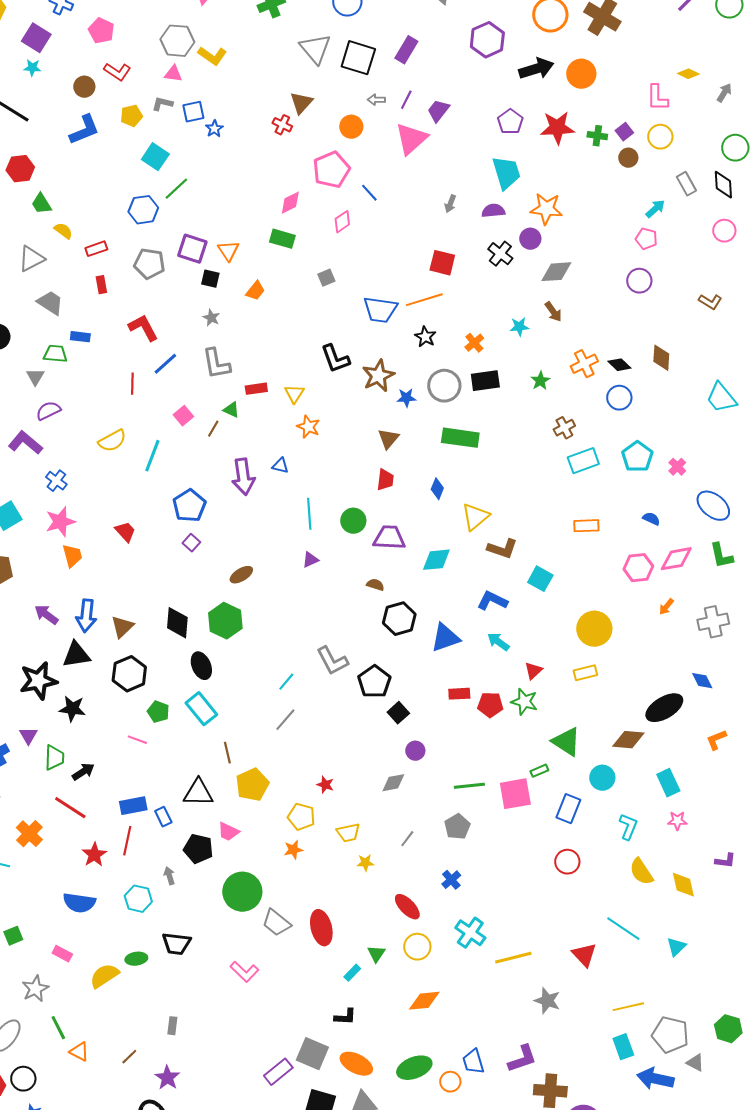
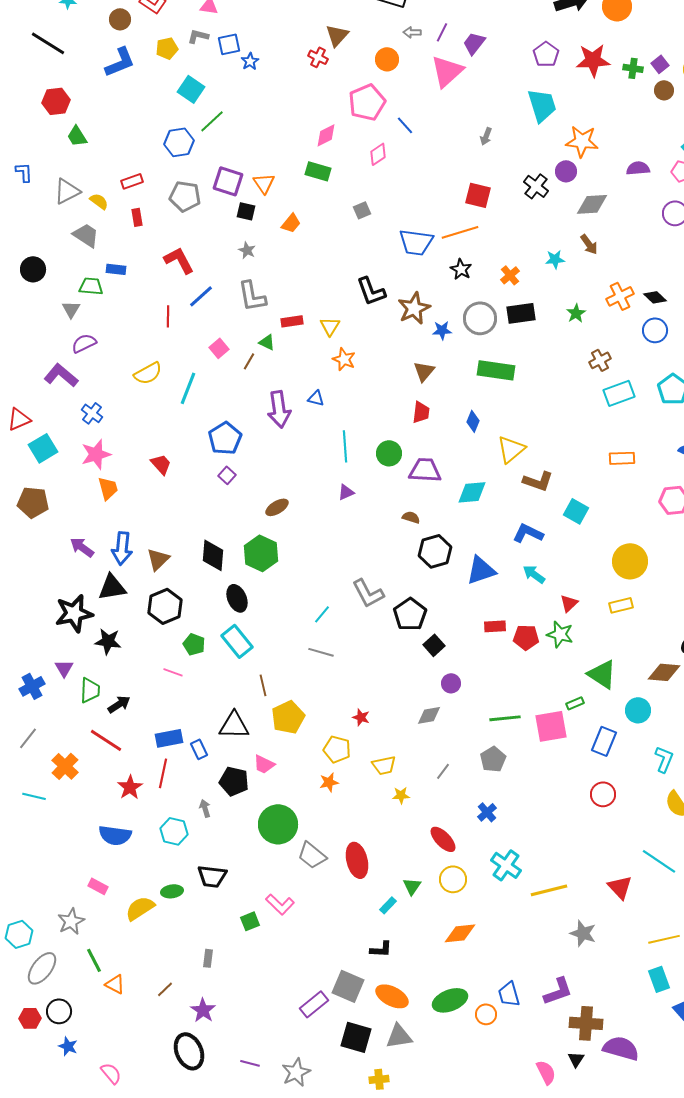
purple semicircle: (493, 211) -> (638, 168), moved
yellow semicircle: (63, 231) -> (99, 201), moved
gray line: (285, 720) -> (321, 652), turned 65
green square: (13, 936) -> (250, 921), moved

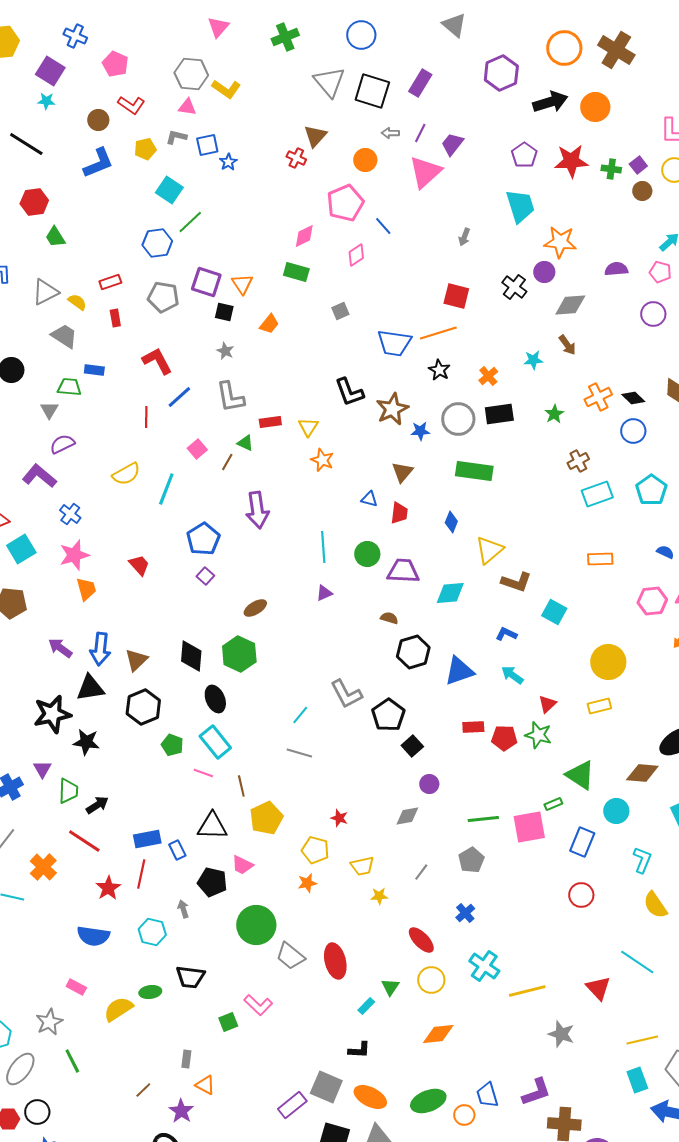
blue triangle: (316, 398) -> (369, 499), moved
blue L-shape: (528, 533) -> (506, 634), size x0.7
pink line: (173, 672) -> (203, 773), moved
orange triangle: (115, 984) -> (205, 1085), moved

